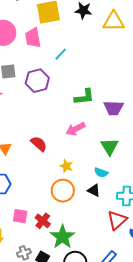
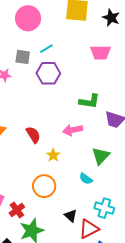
pink trapezoid: (33, 38) -> (100, 52), moved, turned -95
cyan line: (61, 54) -> (46, 49), moved
yellow star: (66, 166) -> (53, 155), moved
black triangle: (94, 190) -> (71, 216), moved

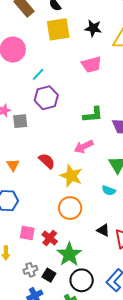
gray square: (23, 57) -> (20, 121), moved
yellow star: (53, 155) -> (71, 176), size x1.6

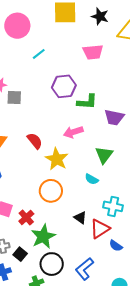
purple hexagon: (46, 98) -> (64, 86), moved

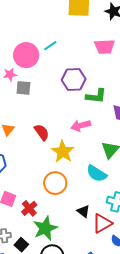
pink circle: (17, 26) -> (26, 55), moved
cyan semicircle: (92, 179) -> (97, 174), size x1.5

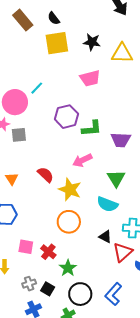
black triangle: (83, 211) -> (105, 237), moved
green star: (45, 228) -> (68, 268), size x0.7

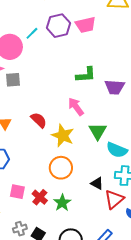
purple hexagon: (66, 117) -> (58, 26), moved
pink arrow: (82, 160) -> (76, 107), turned 78
green triangle: (116, 178) -> (98, 131), moved
cyan semicircle: (107, 204) -> (117, 150), moved
green star: (68, 268) -> (62, 203), moved

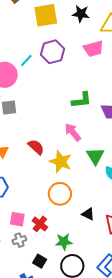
pink trapezoid: (85, 25) -> (93, 49), moved
black triangle: (97, 183) -> (88, 214), moved
green star: (62, 203) -> (64, 242), moved, turned 30
gray cross: (20, 229) -> (19, 240), moved

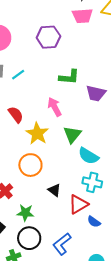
pink trapezoid: (93, 49) -> (82, 16), moved
purple hexagon: (53, 52) -> (48, 37), moved
cyan line: (26, 61) -> (18, 75), moved

